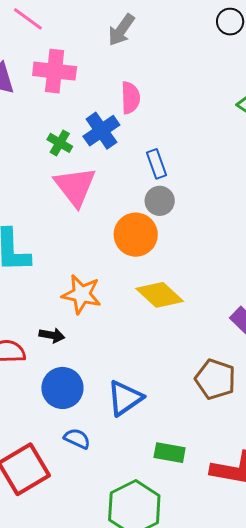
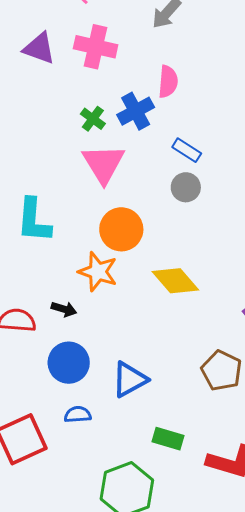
blue rectangle: (157, 164) -> (187, 150), turned -44
orange circle: (136, 235) -> (121, 229), moved
blue semicircle: (77, 439) -> (78, 414), turned -36

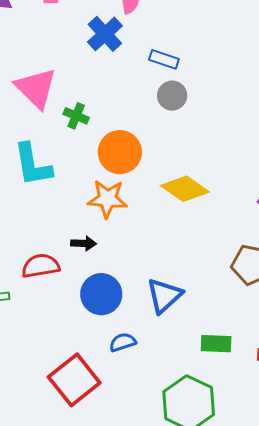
green cross: (93, 119) -> (76, 116), moved
pink triangle: (103, 164) -> (36, 88), moved

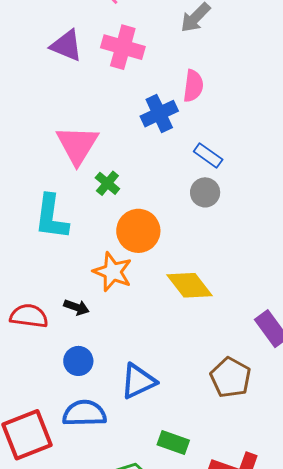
blue circle: (101, 294) -> (78, 361), size x0.7
blue semicircle: (123, 342) -> (84, 413), size x1.6

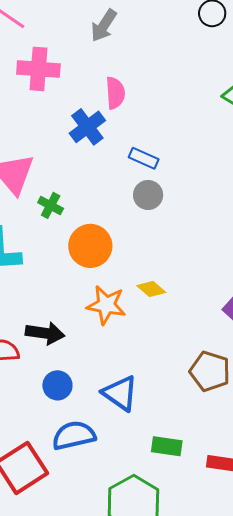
orange star: (113, 272) -> (106, 305), moved
yellow diamond: (189, 285) -> (151, 289), size x0.6
black arrow: (77, 307) -> (45, 333), size x1.5
blue triangle: (138, 381) -> (120, 393), turned -48

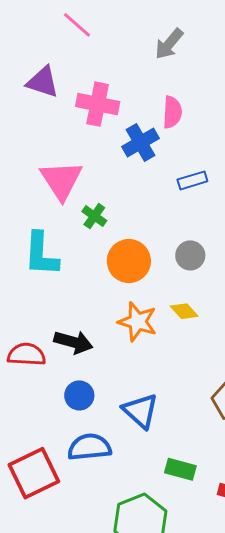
pink cross: (38, 69) -> (98, 104), moved
blue rectangle: (144, 158) -> (192, 180), turned -48
gray circle: (148, 195) -> (190, 255), moved

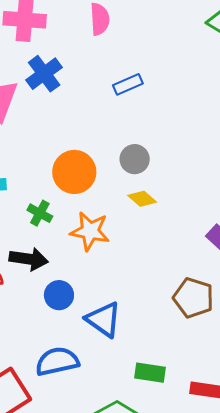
blue cross: (141, 143) -> (44, 74), moved
green cross: (94, 216) -> (40, 213), moved
yellow diamond: (184, 311) -> (142, 199), moved
blue circle: (79, 395) -> (59, 295), moved

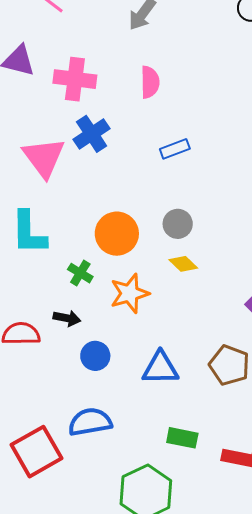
orange star: (90, 231) -> (130, 293), turned -30
black arrow: (29, 259) -> (67, 318), size x0.7
blue triangle: (104, 319) -> (160, 368), moved, turned -39

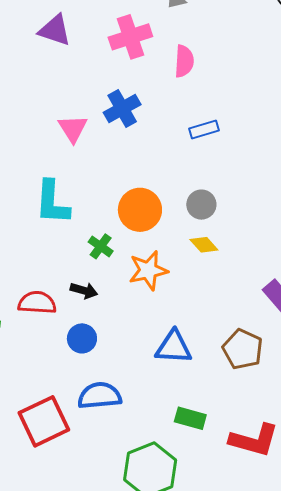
pink cross: (75, 79) -> (130, 37), moved, turned -30
pink triangle: (44, 157) -> (73, 129), size x0.7
blue circle: (95, 356) -> (82, 338), moved

